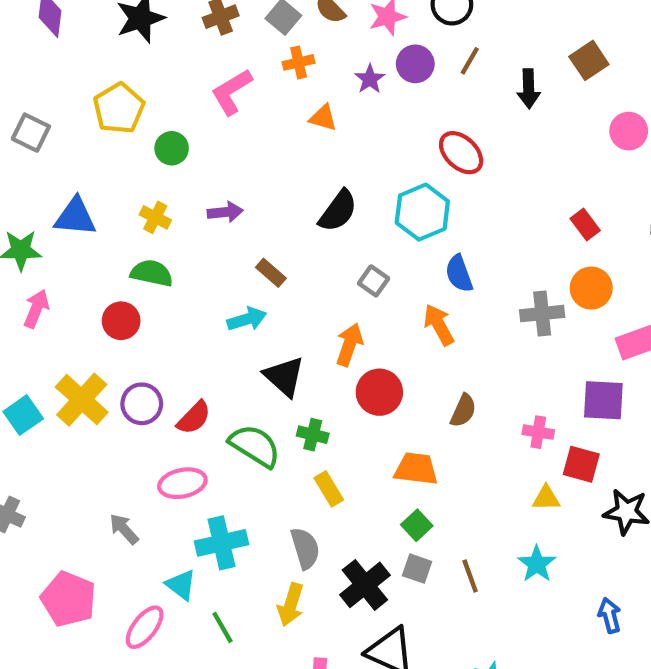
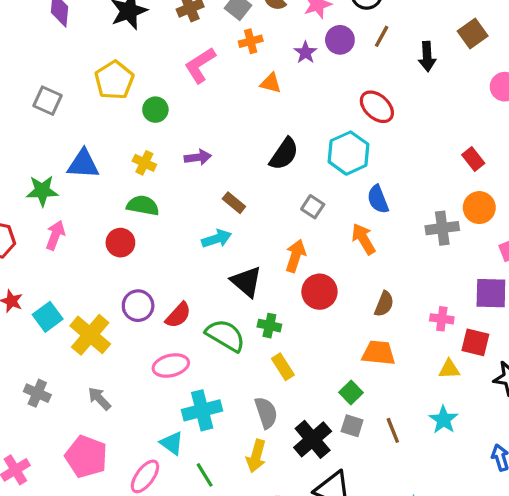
yellow cross: (82, 400) -> (90, 335), moved
orange trapezoid: (416, 469) -> (379, 353), moved
gray arrow: (124, 529) -> (99, 399), moved

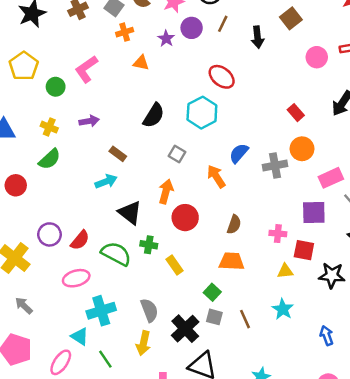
pink L-shape: (200, 65) -> (86, 69), moved
blue semicircle: (378, 199) -> (239, 153), moved, turned 65
green semicircle: (143, 206) -> (50, 159), turned 130
red circle: (120, 243) -> (16, 185), moved
yellow rectangle: (283, 367) -> (175, 265), moved

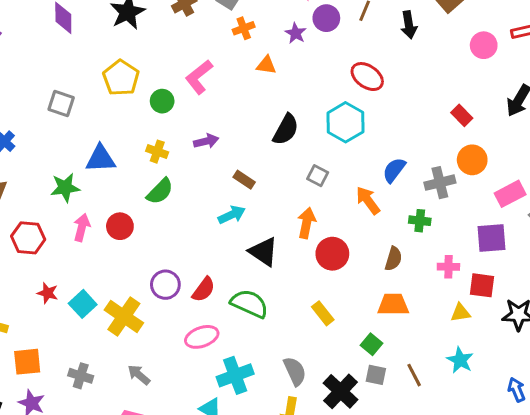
green cross: (149, 245) -> (420, 221), moved

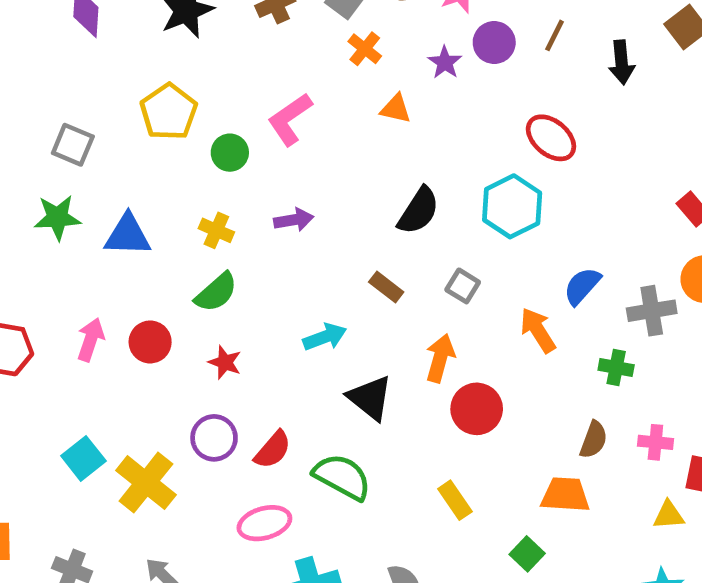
orange cross: (244, 28) -> (365, 49), turned -35
brown rectangle: (244, 180) -> (386, 287), moved
green star: (65, 188) -> (57, 218), moved
brown semicircle: (393, 259) -> (594, 440), moved
red star: (48, 293) -> (225, 362), moved

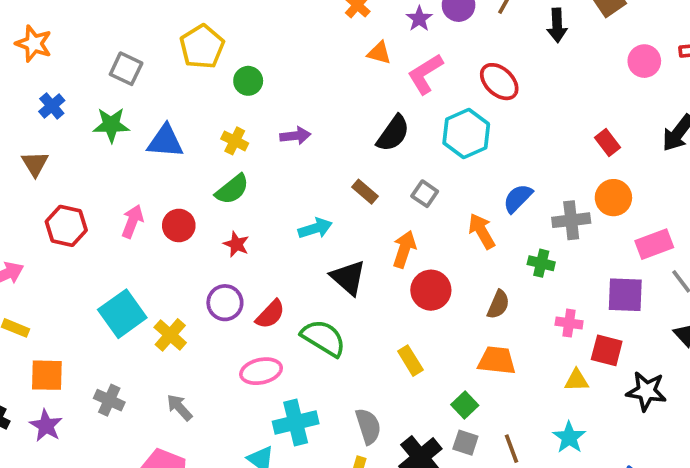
pink L-shape: (290, 119) -> (425, 74), moved
brown semicircle: (594, 440) -> (498, 304), moved
cyan square: (83, 458) -> (122, 314), size x1.4
yellow cross: (146, 483) -> (170, 335), size x0.7

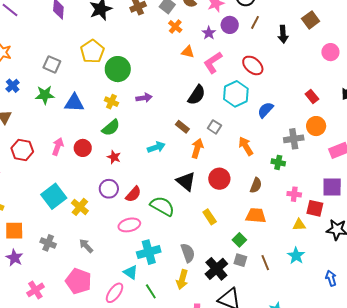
green circle: (248, 81) -> (118, 69), size x1.6
blue semicircle: (518, 198) -> (265, 110), moved
orange arrow: (404, 249) -> (197, 148), moved
black triangle: (348, 277) -> (186, 181), moved
purple square: (625, 295) -> (332, 187), moved

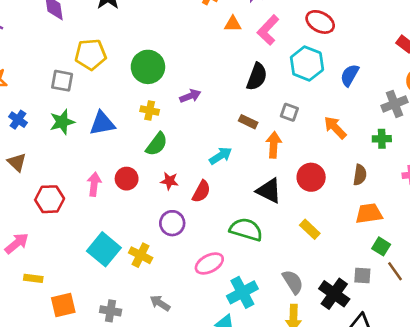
yellow pentagon: (92, 51) -> (91, 54), moved, turned -30
red semicircle: (133, 194) -> (201, 191), moved
green square: (239, 240) -> (381, 246), moved

